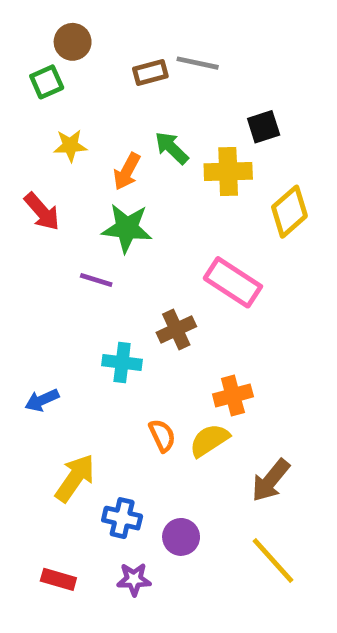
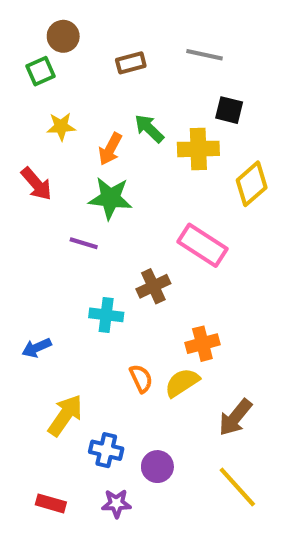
gray line: (198, 63) -> (205, 55), moved
black square: (264, 127) -> (229, 110), turned 32

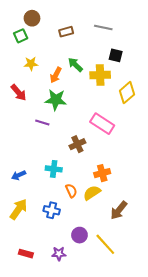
cyan cross: (106, 315) -> (54, 169), moved
yellow arrow: (65, 415) -> (19, 209), moved
blue cross: (106, 450) -> (52, 210), moved
yellow line: (237, 487) -> (105, 244), moved

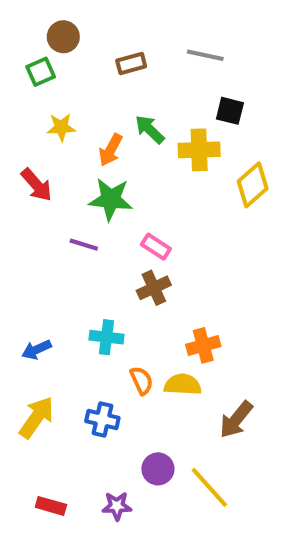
pink rectangle: (102, 124) -> (156, 247), moved, size x0.6
yellow semicircle: (92, 193) -> (183, 385), turned 36

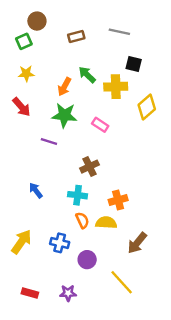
yellow star: (61, 127) -> (26, 74), moved
pink rectangle: (156, 247) -> (100, 125), moved
cyan cross: (107, 337) -> (78, 195), moved
blue arrow: (37, 350) -> (36, 190), moved, turned 77
purple circle: (158, 469) -> (87, 260), moved

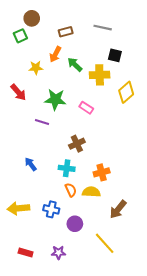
yellow star: (26, 74) -> (36, 68), moved
orange arrow: (64, 87) -> (55, 54), moved
yellow arrow: (21, 242) -> (18, 208), turned -130

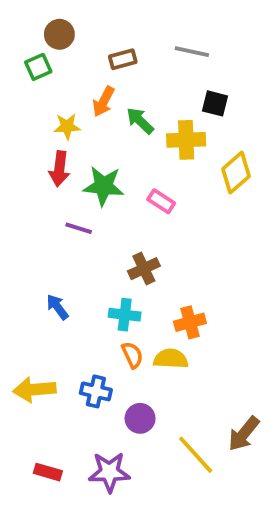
red arrow: (18, 92) -> (59, 169), moved, turned 48
brown arrow: (118, 209) -> (244, 434), moved
purple star: (58, 253) -> (109, 472), size x1.5

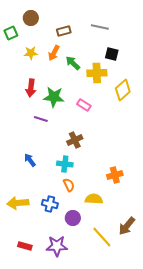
green square: (38, 67) -> (11, 33), moved
yellow star: (67, 126) -> (31, 53), moved
orange cross: (190, 322) -> (115, 175), moved
yellow semicircle: (171, 359) -> (94, 199), moved

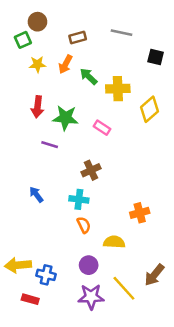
green square: (11, 33) -> (23, 40), moved
black square: (112, 54) -> (156, 57), moved
yellow arrow: (18, 203) -> (18, 265), moved
blue cross: (50, 204) -> (46, 275), moved
purple star: (57, 246) -> (91, 297), moved

